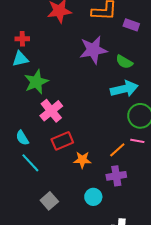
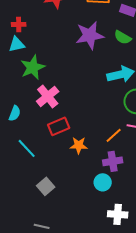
green semicircle: (124, 62) -> (123, 37), moved
cyan semicircle: (22, 138) -> (15, 113), moved, turned -126
cyan circle: (93, 197) -> (103, 182), moved

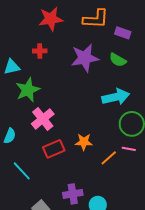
red cross: (19, 24) -> (40, 51), moved
orange star: (79, 145) -> (84, 142), moved
purple cross: (113, 161) -> (73, 194), moved

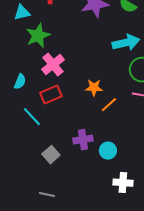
red rectangle: (54, 149) -> (51, 95), moved
orange line: (109, 158) -> (109, 105), moved

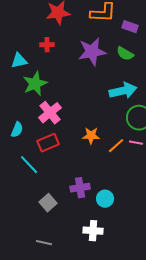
orange line: (109, 105) -> (116, 146), moved
white cross: (123, 183) -> (93, 231), moved

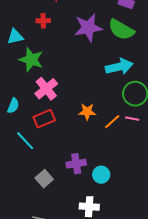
green semicircle: (125, 54) -> (121, 30), size x1.5
green star: (35, 84) -> (31, 60), turned -30

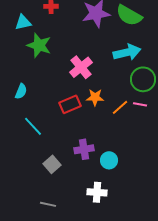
pink cross: (46, 89) -> (81, 67), moved
red rectangle: (44, 119) -> (70, 104), moved

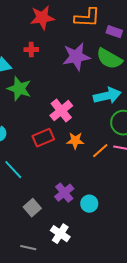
red rectangle: (70, 104) -> (43, 138), moved
purple cross: (84, 149) -> (64, 193), turned -30
white cross: (97, 192) -> (60, 234), moved, turned 30

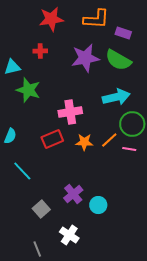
pink cross: (61, 111) -> (70, 112), turned 30
orange line: (100, 151) -> (109, 140), moved
gray line: (28, 248) -> (37, 249), turned 56

